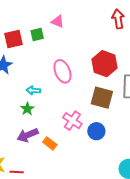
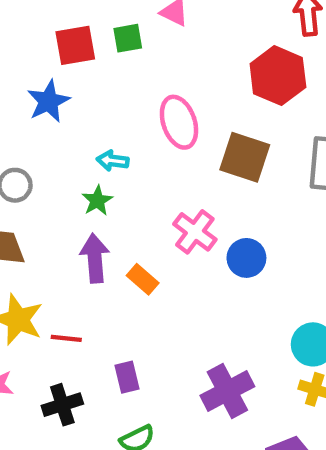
red hexagon: (104, 64) -> (278, 76), moved
brown square: (102, 98) -> (245, 157), moved
purple arrow: (28, 135) -> (95, 258), turned 105

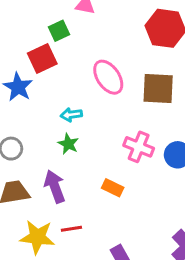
red square: (75, 45) -> (42, 58), moved
purple arrow: (95, 258) -> (55, 186), moved
red line: (66, 338) -> (71, 229), moved

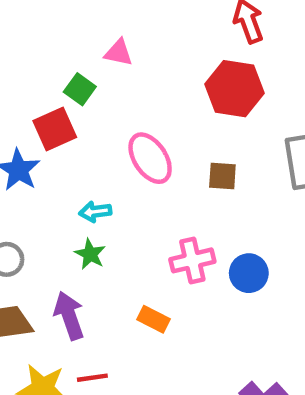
green square: (59, 31) -> (80, 89), turned -30
brown square: (158, 88) -> (222, 176), size x0.6
pink cross: (139, 147) -> (192, 260), turned -36

